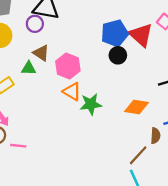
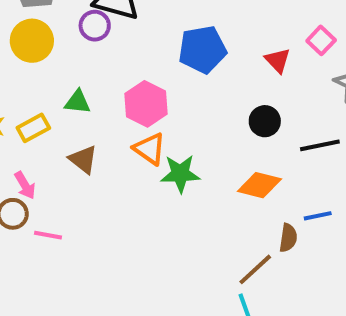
blue pentagon: (115, 33) -> (202, 49), moved
red triangle: (141, 35) -> (278, 60), size x0.6
brown triangle: (41, 53) -> (83, 159), moved
black circle: (118, 55) -> (265, 121), moved

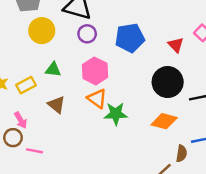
purple circle: (95, 26) -> (87, 34), moved
yellow circle: (32, 41) -> (42, 31), moved
black circle: (265, 121) -> (168, 82), size x1.6

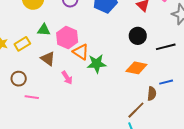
pink hexagon: (95, 71) -> (67, 37), moved
black circle: (168, 82) -> (138, 36), size x0.7
pink arrow: (21, 120) -> (67, 78), moved
brown circle: (13, 138) -> (19, 79), moved

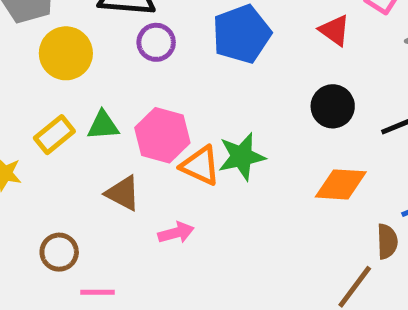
yellow rectangle: (22, 44) -> (54, 135), moved
green star: (97, 64) -> (242, 157), moved
pink arrow: (67, 78) -> (176, 233), turned -64

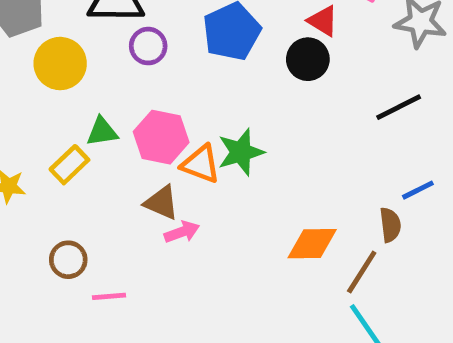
black circle: (333, 106) -> (308, 59), moved
yellow rectangle: (54, 135) -> (69, 165), moved
orange diamond: (341, 184) -> (312, 244), moved
brown triangle: (123, 193) -> (161, 203), moved

